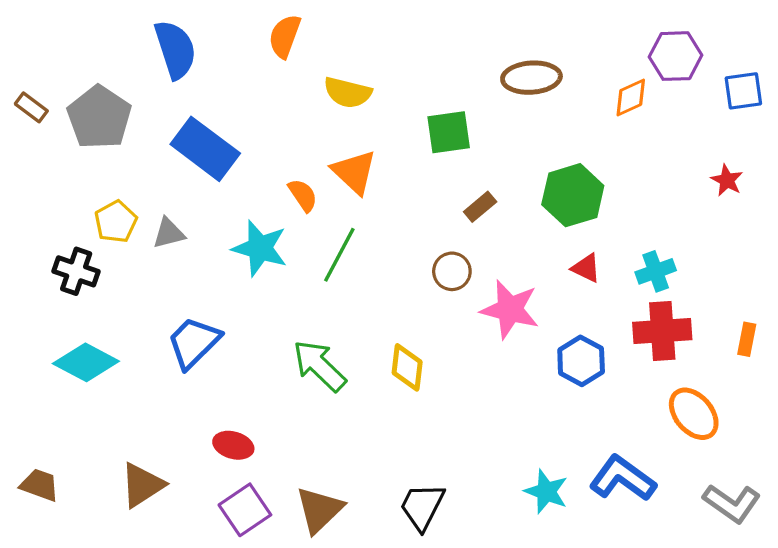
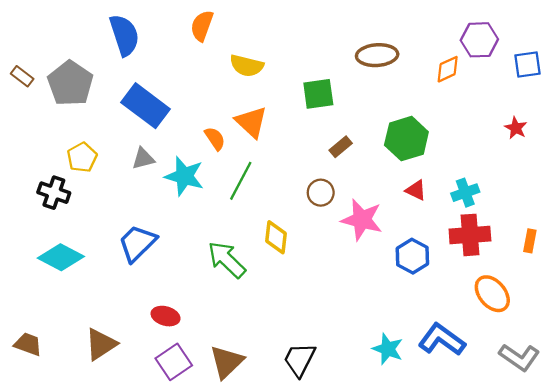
gray triangle: (169, 233) -> (143, 159), moved
yellow diamond: (407, 367) -> (276, 237), moved

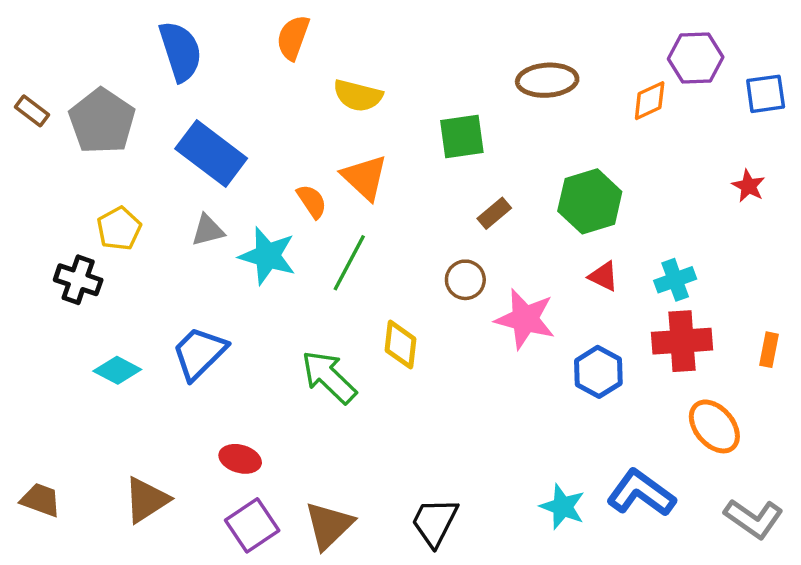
cyan diamond: (61, 257) -> (117, 370), moved, size x0.7

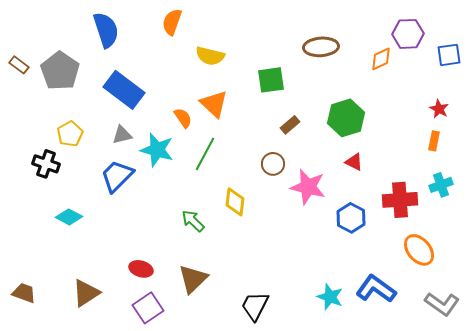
cyan cross: (675, 280) -> (441, 185), moved
orange rectangle: (769, 350) -> (434, 141), moved
blue trapezoid: (199, 353) -> (117, 176), moved
green arrow: (329, 377) -> (193, 221), size x0.7
brown triangle: (329, 525) -> (193, 279), moved

